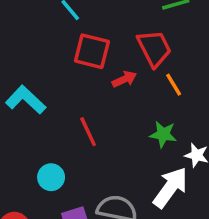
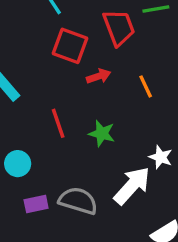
red trapezoid: (154, 48) -> (119, 27), moved
green star: (163, 134) -> (102, 133), moved

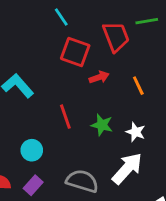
white star: (161, 157) -> (136, 132), moved
purple rectangle: (36, 204) -> (33, 185), moved, turned -36

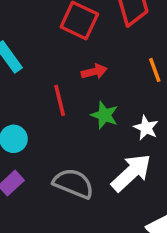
red arrow: (99, 77) -> (94, 72), moved

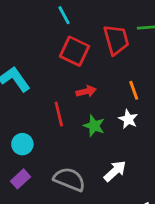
white star: (146, 128) -> (128, 119), moved
white arrow: (131, 173) -> (115, 171), size x0.7

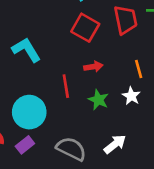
cyan circle: (22, 144) -> (29, 112), size x1.6

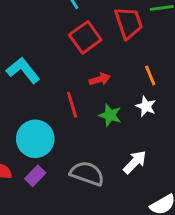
red square: (85, 28) -> (85, 37), turned 32

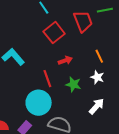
cyan circle: (35, 139) -> (39, 103), moved
white arrow: (135, 162) -> (97, 106), moved

